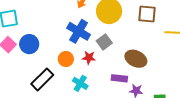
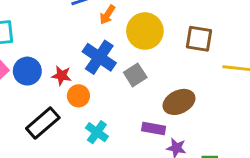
red star: (89, 58) -> (62, 76), moved
brown ellipse: (136, 59) -> (179, 102), turned -55

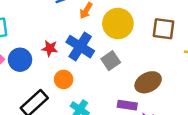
red star: (62, 76) -> (50, 48), moved

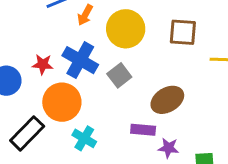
orange circle: (64, 79) -> (62, 102), size x1.6

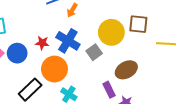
yellow circle: (126, 29) -> (111, 32), moved
purple rectangle: (143, 130) -> (109, 90), turned 56

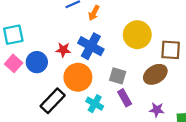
brown square: (138, 24) -> (171, 50), moved
gray square: (94, 52) -> (118, 76), moved, turned -35
purple rectangle: (109, 90) -> (125, 98), moved

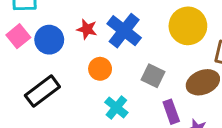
orange circle: (78, 77) -> (100, 69), size x0.6
purple rectangle: (125, 98) -> (171, 112), moved
black rectangle: (53, 101) -> (42, 91), moved

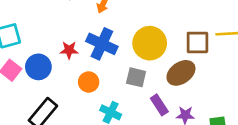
yellow circle: (188, 26) -> (150, 43), moved

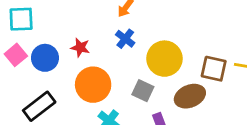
blue cross: (102, 44) -> (125, 39), moved, size x0.6
orange circle: (89, 82) -> (93, 85), size x1.6

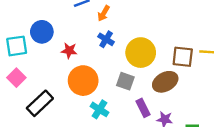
cyan square: (21, 19) -> (17, 46), moved
pink square: (16, 55) -> (16, 78), moved
blue circle: (45, 58) -> (42, 32), moved

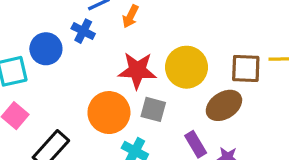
blue cross: (106, 39) -> (83, 31), moved
red star: (69, 51) -> (137, 70), moved, size x1.6
gray square: (125, 81) -> (153, 109), moved

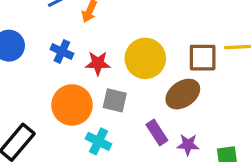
blue cross: (83, 31) -> (62, 51), moved
red star: (137, 70) -> (98, 63), size x0.7

